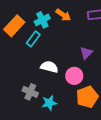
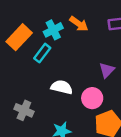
gray cross: (30, 92) -> (24, 110), moved

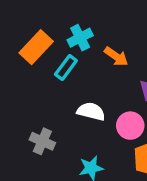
orange arrow: (79, 24) -> (116, 57), moved

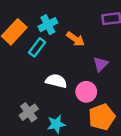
gray cross: (42, 141) -> (29, 112), moved, turned 30

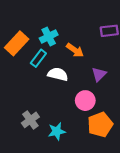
white semicircle: (56, 81) -> (58, 74), moved

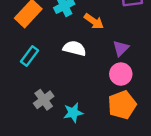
cyan rectangle: (38, 58) -> (30, 56), moved
pink circle: (85, 101) -> (121, 74), moved

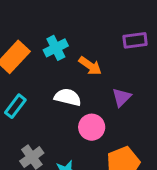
pink circle: (121, 74) -> (92, 127), moved

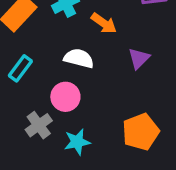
pink circle: (92, 127) -> (65, 97), moved

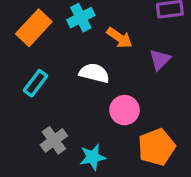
purple triangle: (139, 58) -> (160, 60), moved
pink circle: (65, 97) -> (125, 110), moved

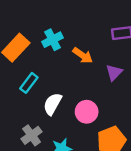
white semicircle: (94, 73) -> (52, 104), moved, turned -75
cyan rectangle: (35, 83) -> (29, 83), moved

